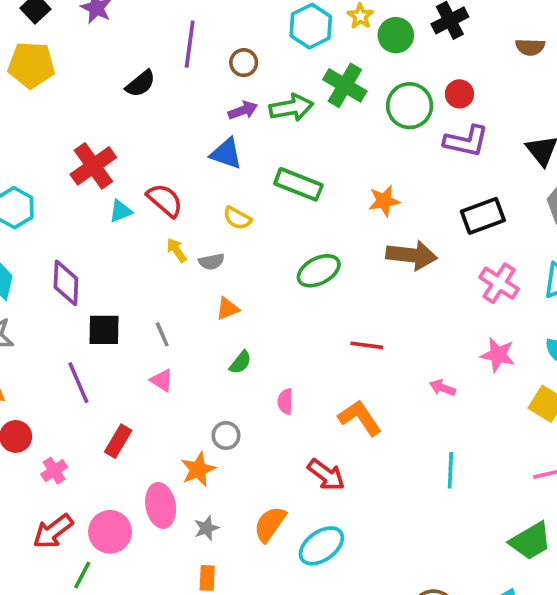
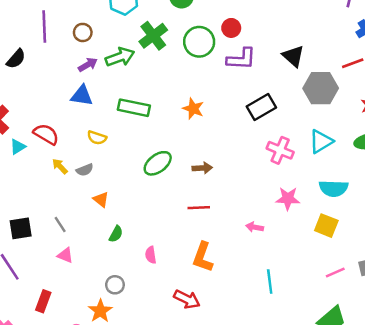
green cross: (345, 85) -> (153, 36), turned 32
orange star: (384, 201) -> (193, 109), turned -30
brown arrow: (412, 255) -> (202, 168), moved, size x0.6
orange triangle: (227, 309) -> (101, 199), turned -49
orange L-shape: (360, 418) -> (203, 257), turned -116

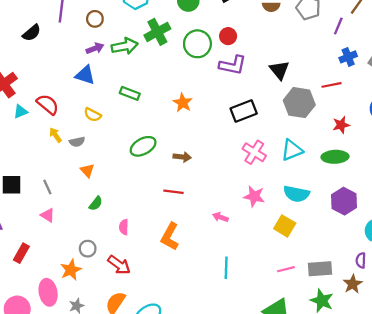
green rectangle: (134, 108) -> (130, 93), size x0.7
red arrow: (187, 299) -> (119, 265), moved

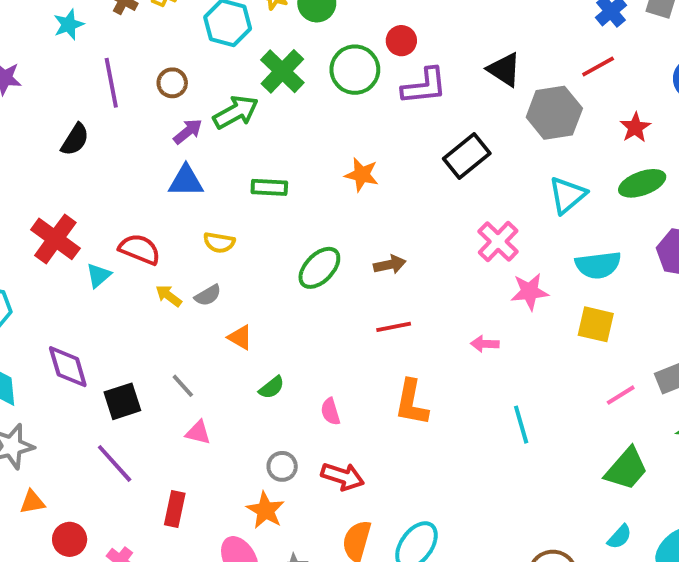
pink cross: (254, 152) -> (498, 242), moved, turned 30
green semicircle: (96, 203) -> (272, 387), turned 32

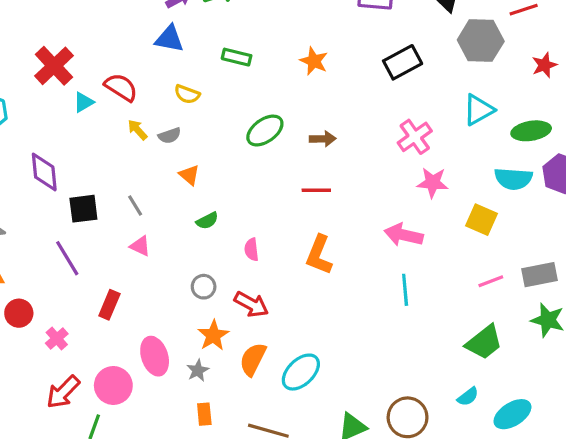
green ellipse: (642, 183) -> (531, 131), moved
cyan semicircle: (598, 265) -> (513, 179), moved
pink arrow: (485, 344) -> (404, 235), moved, size x1.6
orange star: (265, 510) -> (213, 335), moved

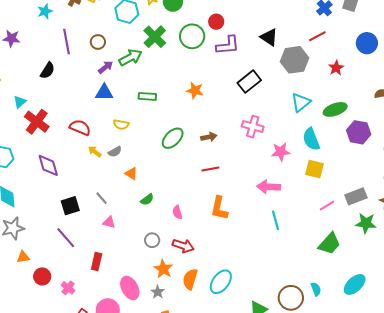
cyan triangle: (84, 102) -> (20, 102), moved
pink cross: (415, 137) -> (253, 127), moved, turned -30
purple diamond: (44, 172) -> (48, 165), moved
cyan semicircle: (513, 179) -> (311, 139), moved, turned 75
cyan semicircle: (468, 397) -> (316, 289), moved, turned -64

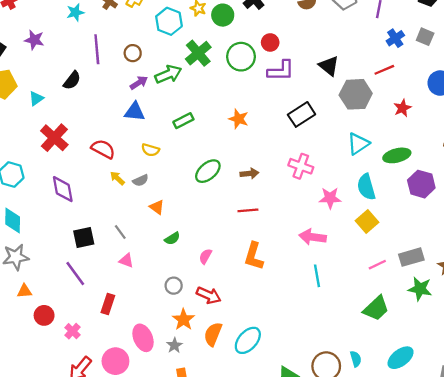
green rectangle: (147, 96) -> (183, 121), turned -36
cyan triangle: (20, 102) -> (36, 98), moved
yellow square: (315, 169) -> (367, 221), turned 30
pink semicircle: (177, 212) -> (205, 256), turned 40

